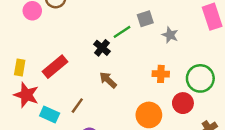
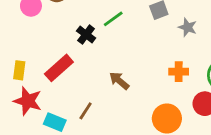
green line: (122, 32) -> (113, 19), moved
black cross: (102, 48) -> (86, 35), moved

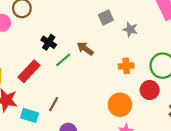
green line: (113, 19) -> (63, 60), moved
brown arrow: (119, 81) -> (85, 49), moved

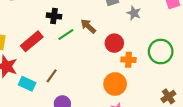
black cross: (49, 42) -> (54, 16), turned -32
orange cross: (126, 66) -> (129, 60), moved
red circle: (150, 90) -> (114, 43), moved

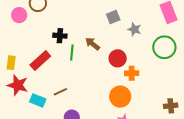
green line: (66, 34) -> (72, 52), turned -49
green circle: (161, 52) -> (164, 47), moved
brown line: (52, 76) -> (60, 92), turned 32
brown cross: (168, 96) -> (171, 106), turned 32

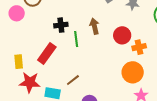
brown arrow: (92, 44) -> (94, 26), turned 49

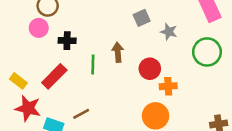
pink circle: (17, 13) -> (39, 28), moved
black cross: (61, 25) -> (67, 41), moved
yellow rectangle: (19, 62) -> (18, 81), turned -56

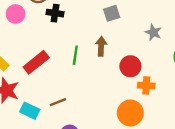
gray square: (142, 18) -> (112, 13), moved
pink circle: (39, 28) -> (16, 14), moved
black cross: (67, 41) -> (55, 13), moved

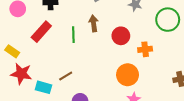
red rectangle: (36, 62) -> (41, 32), moved
orange cross: (146, 86) -> (145, 49), moved

